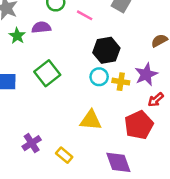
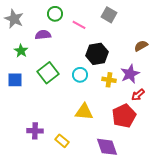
green star: (17, 36) -> (21, 51), moved
cyan circle: (99, 77) -> (80, 75), moved
purple cross: (32, 143) -> (35, 131), turned 35

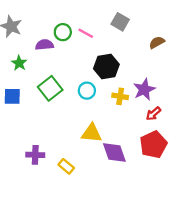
green circle: (55, 14) -> (63, 32), moved
brown semicircle: (141, 46) -> (157, 42), moved
red pentagon: (124, 116) -> (153, 145), moved
purple diamond: (107, 147) -> (114, 153), moved

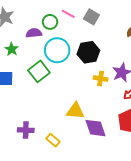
gray square: (120, 22) -> (91, 17), moved
pink line: (86, 33) -> (68, 14), moved
cyan circle: (87, 91) -> (57, 50), moved, size x1.6

